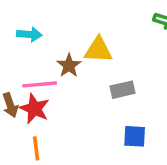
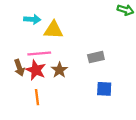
yellow triangle: (98, 50) -> (53, 30), moved
brown star: (69, 65) -> (59, 70), moved

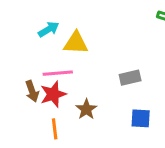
cyan arrow: (32, 19) -> (49, 29), turned -35
red star: (36, 70) -> (53, 94), turned 30
brown star: (59, 70) -> (86, 109), moved

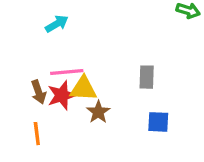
yellow triangle: (76, 43) -> (83, 89), moved
gray rectangle: (130, 78) -> (147, 77), turned -75
orange line: (55, 129) -> (37, 134), moved

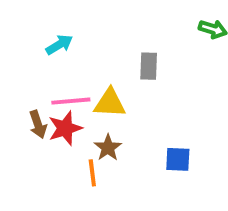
gray rectangle: (147, 77) -> (149, 66), moved
yellow triangle: (83, 89) -> (110, 103), moved
orange line: (37, 134) -> (92, 173), moved

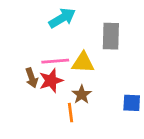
cyan arrow: (59, 45) -> (62, 18), moved, size x1.4
gray rectangle: (149, 66) -> (111, 36), size x1.4

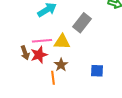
gray rectangle: (111, 36) -> (82, 23), turned 36

